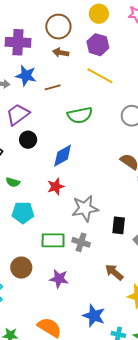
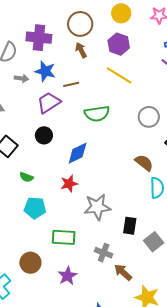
brown arrow: (61, 53) -> (81, 50), turned 49
purple trapezoid: (18, 114) -> (49, 103), moved
gray cross: (81, 242) -> (104, 253), moved
purple star: (59, 279) -> (68, 276), turned 30

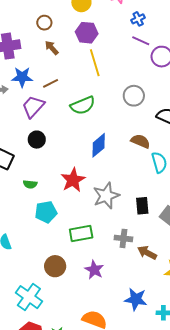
brown circle: (80, 24) -> (44, 23), size x0.6
yellow line: (119, 75) -> (95, 63), turned 56
blue diamond: (78, 153) -> (99, 145), moved
red star: (69, 184) -> (73, 180), size x1.4

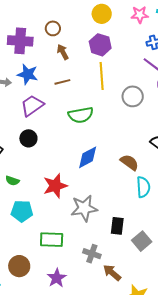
brown circle: (44, 23) -> (53, 28), moved
brown line: (51, 83) -> (62, 82), moved
gray circle: (134, 96) -> (133, 96), moved

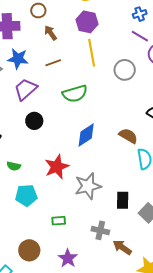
black circle: (28, 138) -> (34, 121), moved
green rectangle: (52, 240) -> (59, 221), size x0.6

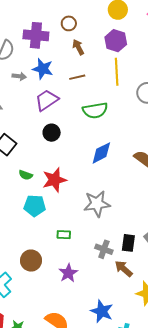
red star: (57, 167) -> (54, 180), moved
black rectangle: (123, 200) -> (128, 243), moved

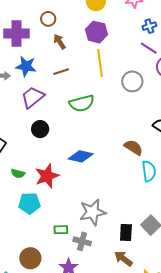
blue diamond: (101, 153) -> (81, 156), moved, turned 45
gray star: (97, 204) -> (93, 212), moved
gray cross: (104, 249) -> (82, 241), moved

